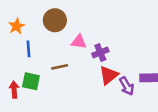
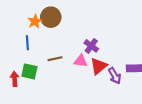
orange star: (17, 26) -> (35, 21), moved
pink triangle: (79, 42) -> (81, 61), moved
purple cross: (100, 53) -> (91, 46), turned -32

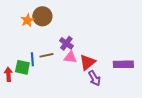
blue line: (27, 43) -> (32, 59), moved
purple cross: (91, 46) -> (66, 43), moved
purple arrow: (115, 76) -> (94, 78), moved

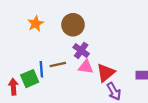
brown circle: (42, 16) -> (73, 25), moved
green square: (22, 67) -> (30, 79), turned -35

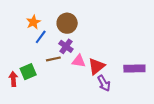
purple cross: (81, 50) -> (66, 46), moved
blue line: (41, 69) -> (41, 37), moved, turned 40

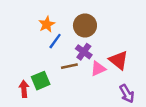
pink triangle: (79, 61) -> (98, 69), turned -32
red triangle: (97, 66) -> (118, 60), moved, turned -42

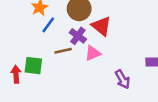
red triangle: (118, 60) -> (101, 26), moved
green square: (41, 81) -> (33, 66), turned 30

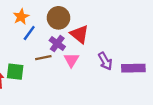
pink triangle: (93, 53) -> (71, 60), turned -35
purple arrow: (122, 79) -> (105, 61), moved

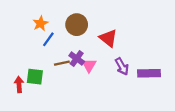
red triangle: (80, 34) -> (108, 38), moved
purple cross: (57, 44) -> (77, 59), moved

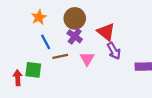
blue line: (48, 39) -> (46, 42), moved, turned -64
purple cross: (77, 59) -> (75, 36), moved
purple arrow: (122, 66) -> (114, 51), moved

